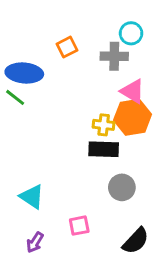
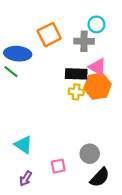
orange square: (67, 47) -> (49, 35), size x1.5
black rectangle: (104, 149) -> (76, 74), moved
gray circle: (122, 187) -> (90, 154), moved

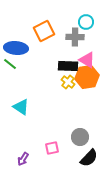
yellow cross: (76, 92) -> (68, 82), turned 32
cyan triangle: (23, 145) -> (21, 107), moved

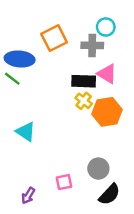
orange hexagon: (87, 77) -> (107, 112), moved

